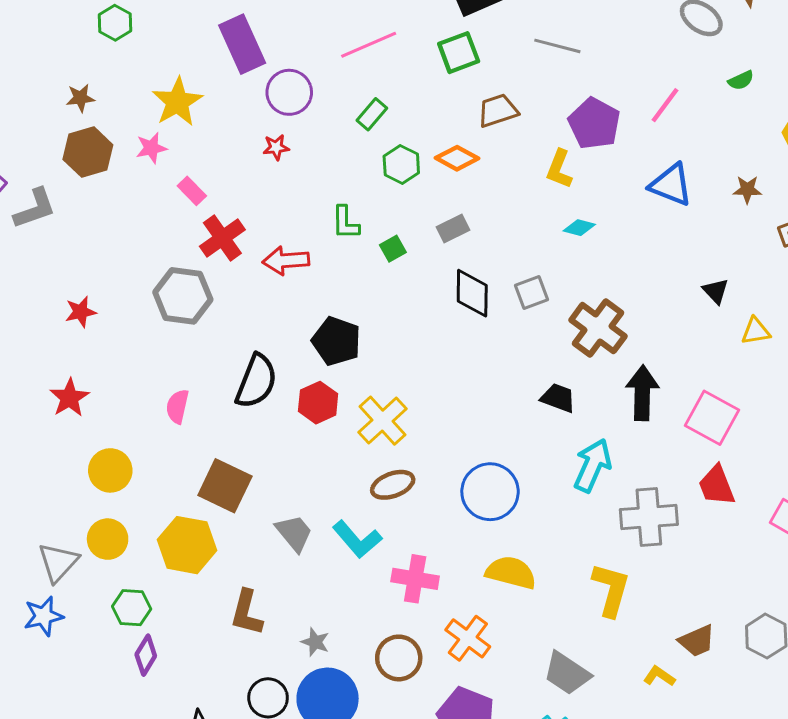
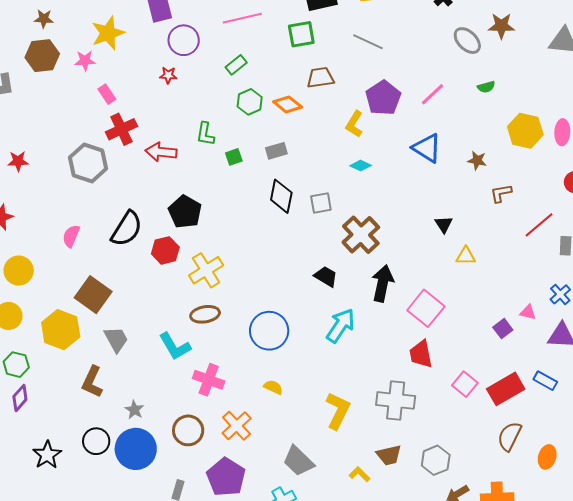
gray cross: (649, 517) -> (396, 400), moved
gray trapezoid: (294, 533) -> (116, 339), moved
yellow semicircle: (511, 573) -> (273, 387), size x0.6

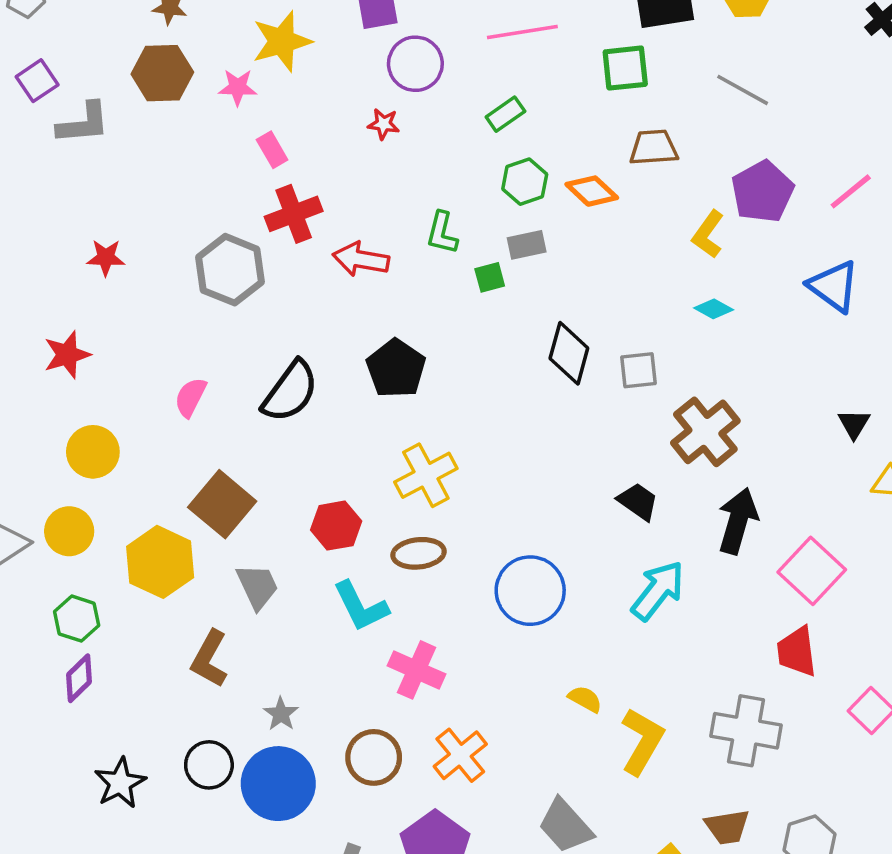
gray rectangle: (276, 151) -> (527, 245), moved
red hexagon: (165, 250) -> (336, 526), moved
yellow semicircle: (273, 387) -> (585, 699), moved

